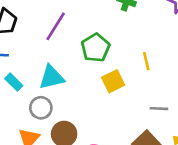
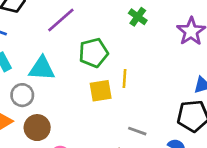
yellow line: (146, 61) -> (124, 79), moved

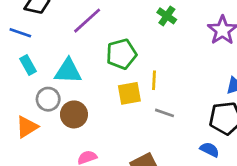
brown circle: (37, 128) -> (74, 114), moved
gray line: (137, 131) -> (164, 113), moved

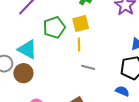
cyan triangle: (68, 71) -> (27, 49), moved, turned 30
yellow square: (129, 93) -> (81, 24), moved

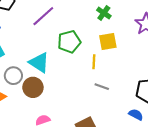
yellow square: (81, 24) -> (108, 41), moved

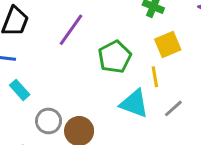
cyan triangle: (39, 63) -> (134, 103), moved
gray line: (102, 87) -> (173, 108), turned -48

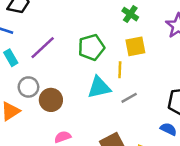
purple line: (71, 30) -> (43, 48), moved
cyan triangle: (134, 103) -> (99, 87), turned -45

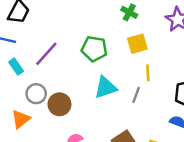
green pentagon: (91, 47) -> (94, 49), turned 30
yellow line: (120, 70) -> (148, 73), moved
gray line: (129, 98) -> (136, 95), turned -35

